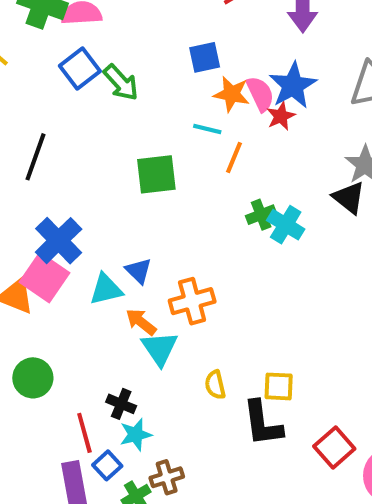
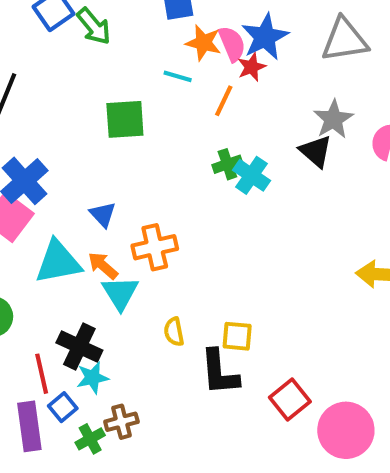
orange line: (234, 157) -> (224, 101), moved
cyan triangle: (106, 289) -> (58, 262), moved, size x1.4
black cross: (121, 404) -> (79, 346), size x1.5

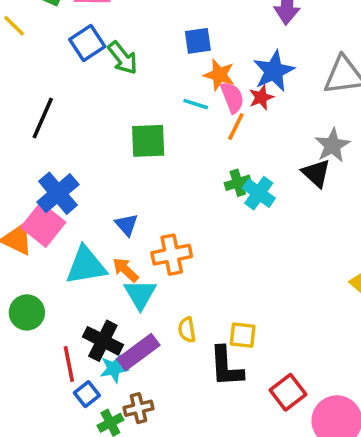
pink semicircle: (232, 44) -> (232, 97), moved
purple rectangle: (29, 426) -> (138, 352), moved, turned 60

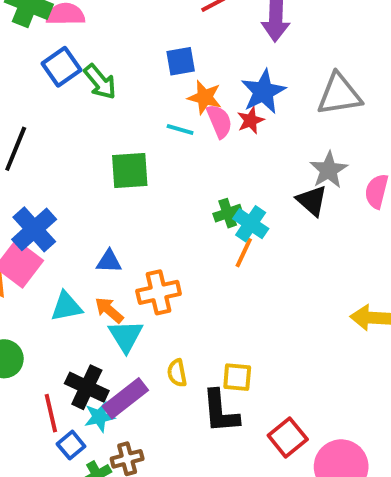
orange line: (236, 127) -> (244, 253), moved
blue triangle: (127, 225) -> (109, 261), turned -45
cyan triangle: (86, 266) -> (66, 307), size x0.7

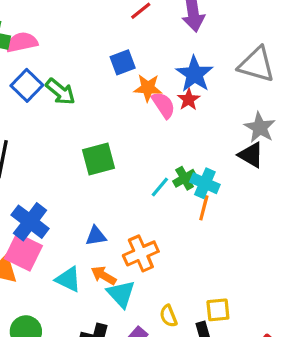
gray triangle: (339, 94) -> (257, 65), turned 36
cyan line: (180, 129) -> (160, 187), moved, turned -55
cyan triangle: (66, 307) -> (68, 279), turned 48

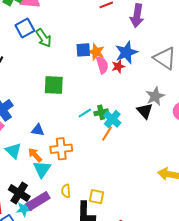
blue square: (123, 62) -> (83, 50), moved

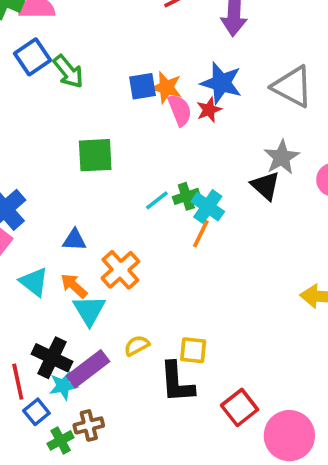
blue star: (126, 52) -> (221, 83), turned -30
orange cross: (61, 149) -> (120, 270), turned -30
yellow semicircle: (66, 191) -> (137, 346), turned 72

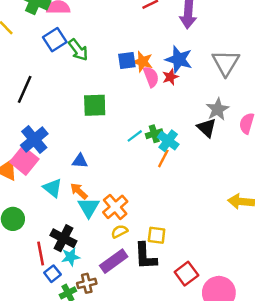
gray triangle: (292, 87) -> (226, 63), turned 32
orange cross: (120, 270) -> (115, 207), moved
purple rectangle: (88, 369) -> (114, 261), moved

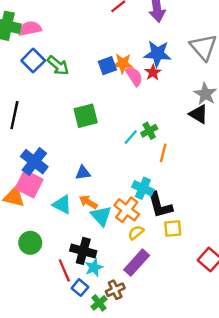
cyan cross: (168, 141) -> (143, 188), moved
black L-shape: (145, 256) -> (160, 205), moved

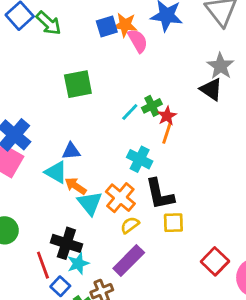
red star: (153, 72) -> (167, 116), moved
cyan cross: (143, 188) -> (140, 159), moved
cyan triangle: (62, 205) -> (56, 172), moved

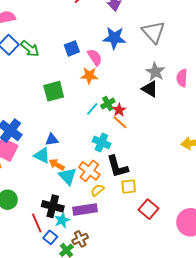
orange star: (125, 25) -> (89, 76), moved
orange line: (167, 133) -> (120, 122), turned -63
purple rectangle: (129, 260) -> (85, 210), moved, turned 40
red square: (215, 261) -> (148, 209), moved

